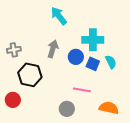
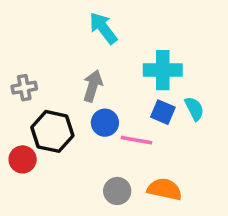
blue circle: (76, 57) -> (105, 123), moved
pink line: (82, 90) -> (136, 140), moved
red circle: (13, 100) -> (23, 159), moved
orange semicircle: (109, 108) -> (165, 189), moved

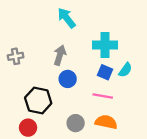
cyan semicircle: (194, 109) -> (125, 70), turned 63
black hexagon: (52, 131) -> (38, 100), moved
pink line: (136, 140) -> (103, 96), moved
red circle: (23, 159) -> (28, 128), moved

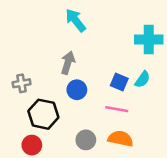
cyan cross: (105, 45) -> (149, 40), moved
gray cross: (16, 56) -> (22, 83), moved

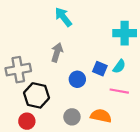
gray cross: (22, 83) -> (18, 70), size x1.6
blue circle: (77, 90) -> (77, 79), moved
pink line: (117, 109) -> (119, 91), moved

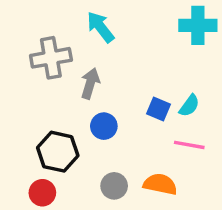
cyan cross: (125, 33) -> (198, 25), moved
gray cross: (18, 70) -> (51, 58), moved
blue circle: (77, 79) -> (104, 126), moved

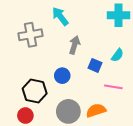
gray arrow: (90, 83) -> (74, 45), moved
cyan semicircle: (189, 106) -> (117, 55), moved
orange semicircle: (160, 184) -> (96, 110), turned -30
gray circle: (114, 186) -> (68, 111), size x1.5

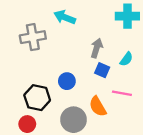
cyan arrow: (60, 16) -> (65, 17), turned -30
gray arrow: (74, 45) -> (97, 48), moved
orange semicircle: (96, 110) -> (98, 106), moved, turned -102

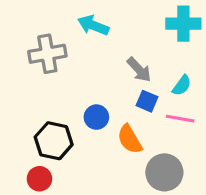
gray arrow: (97, 48) -> (139, 70), turned 120
pink line: (122, 93) -> (180, 119), moved
orange semicircle: (98, 106) -> (130, 139), moved
gray circle: (74, 120) -> (164, 172), moved

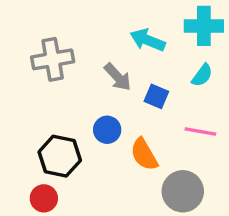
cyan arrow: (93, 25) -> (148, 40), moved
gray arrow: (139, 70) -> (118, 77), moved
cyan semicircle: (182, 85) -> (202, 75), moved
blue square: (147, 101) -> (156, 96), moved

